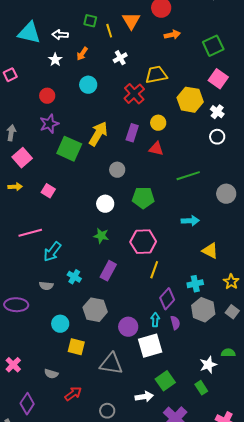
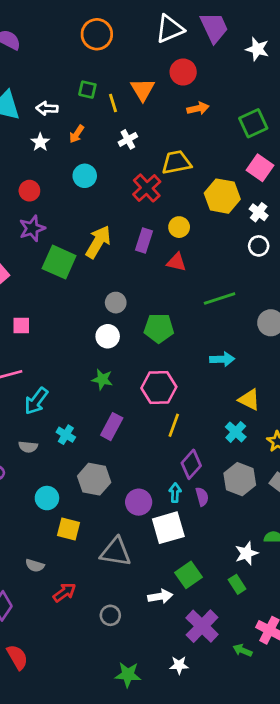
gray circle: (117, 170) -> (116, 303), moved
pink square: (48, 191) -> (21, 325), moved, turned -32
cyan cross: (195, 284) -> (236, 432), moved, turned -35

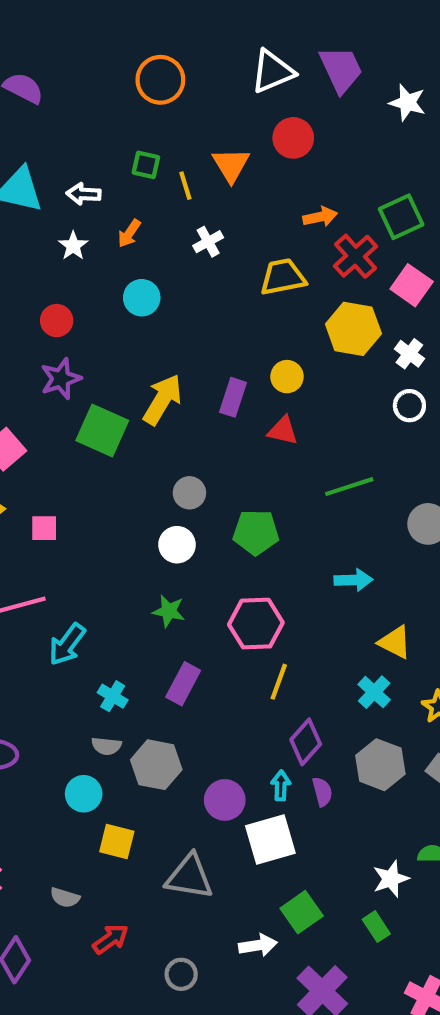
orange arrow: (198, 108) -> (320, 217), moved
red cross: (147, 188) -> (355, 256), moved
gray semicircle: (28, 447) -> (106, 746), moved

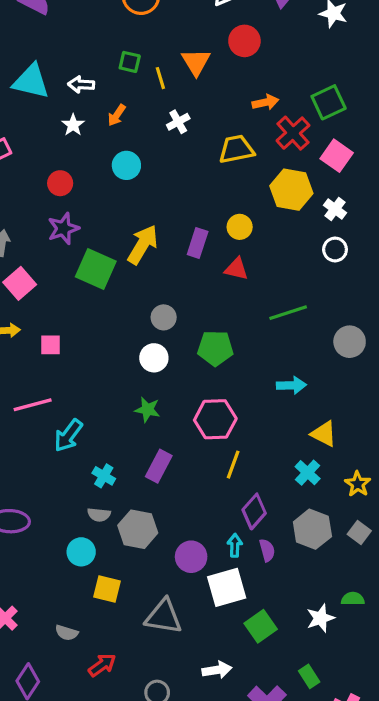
green square: (302, 912) -> (261, 626), moved
green rectangle: (376, 927) -> (309, 676), moved

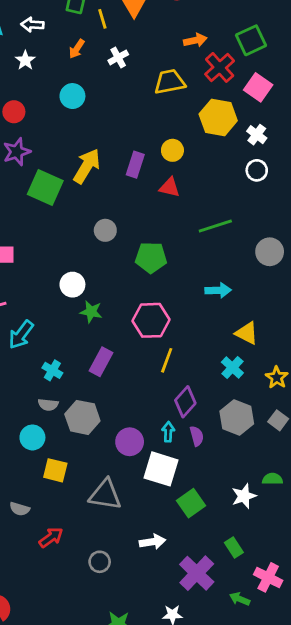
orange arrow: (117, 115) -> (77, 49), moved
white circle: (154, 358) -> (72, 285), moved
white square: (227, 587) -> (161, 469), turned 33

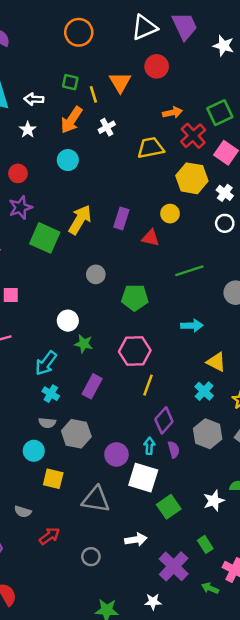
orange arrow: (77, 49) -> (71, 120), size x1.6
yellow circle: (172, 150) -> (170, 214), moved
cyan arrow: (21, 335) -> (46, 363), moved

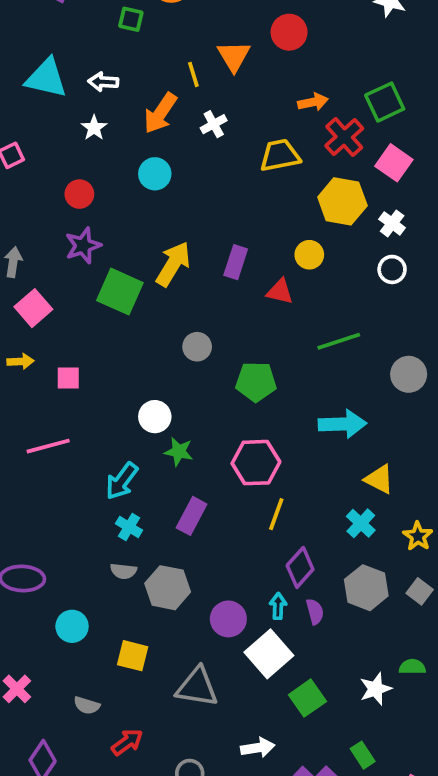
green square: (70, 82) -> (131, 19), moved
cyan arrow: (192, 325) -> (342, 424), size x1.4
cyan circle: (34, 451) -> (72, 626), moved
white square: (143, 478) -> (269, 654), turned 32

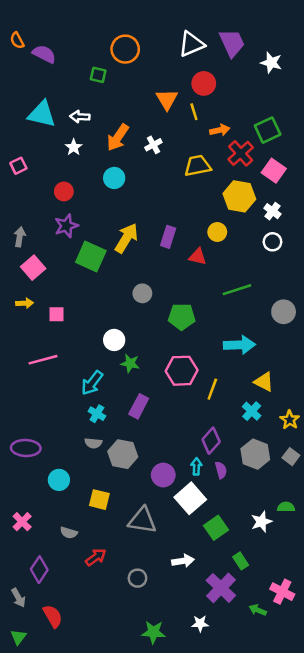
yellow line: (193, 74) -> (194, 112), moved
yellow line: (276, 514) -> (212, 389), moved
green rectangle: (363, 755) -> (241, 561), moved

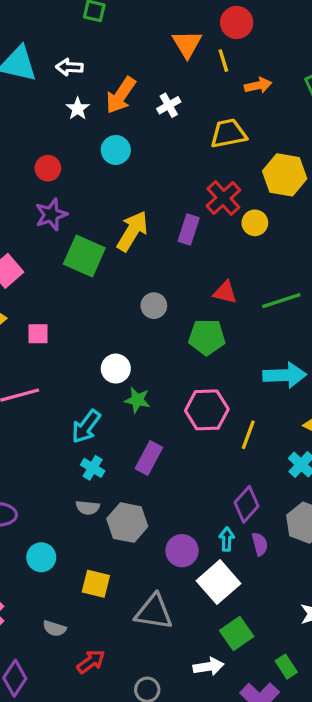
white star: (74, 147) -> (78, 109), moved
red cross: (241, 153) -> (223, 198), moved
red triangle: (198, 257) -> (225, 292), moved
green square: (216, 528) -> (237, 633), moved

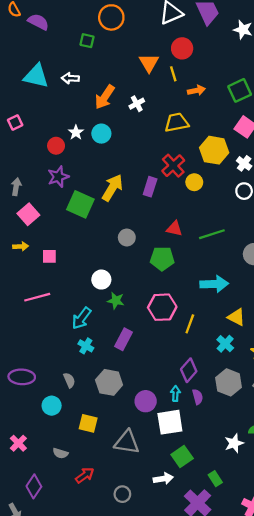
white star: (78, 109) -> (76, 132), moved
gray semicircle: (88, 508) -> (69, 380), moved, turned -120
white square: (218, 582) -> (170, 422), turned 32

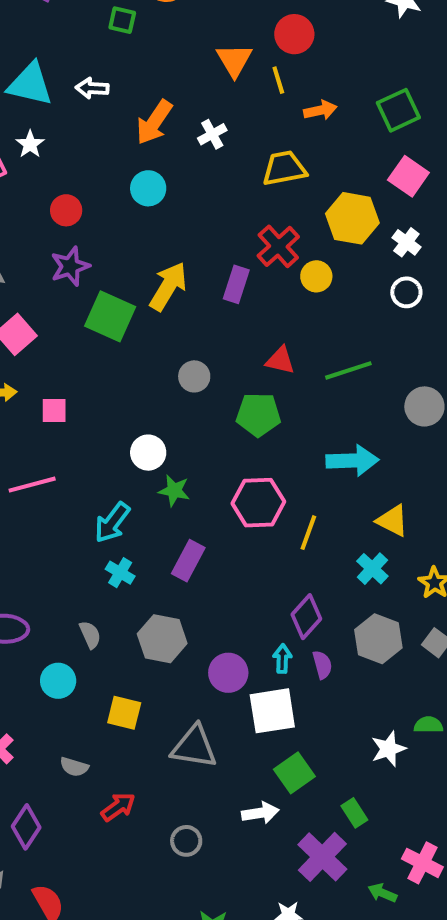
white star: (76, 132) -> (30, 144), moved

